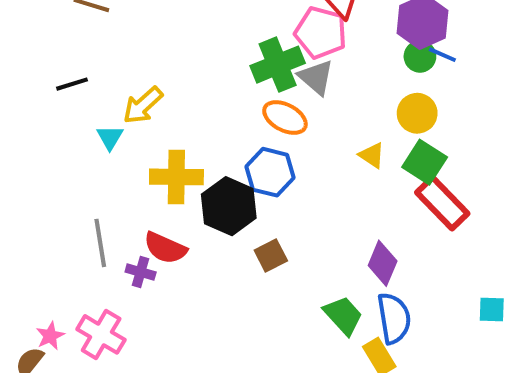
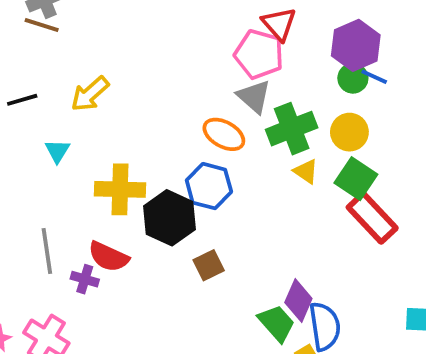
green cross: (278, 65) -> (292, 129), moved
yellow arrow: (143, 105) -> (90, 94), moved
purple diamond: (383, 263) -> (298, 301), moved

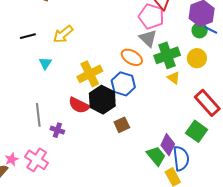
green square: (356, 179) -> (197, 131), moved
yellow cross: (120, 189) -> (90, 74), moved, turned -30
red semicircle: (109, 257) -> (79, 105), moved

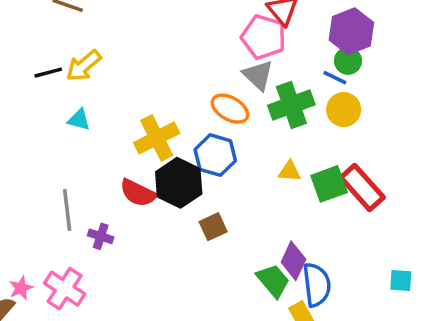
blue line: (211, 30) -> (335, 78), moved
yellow arrow: (63, 34) -> (84, 66), moved
cyan triangle: (45, 63) -> (79, 120), turned -48
yellow triangle: (174, 78) -> (290, 171), moved, turned -32
green square: (197, 131) -> (329, 184), moved, turned 35

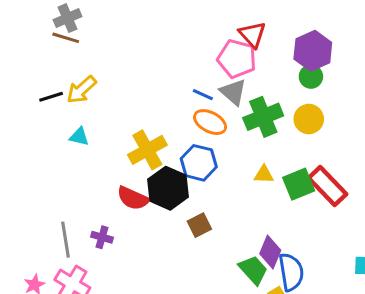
blue line: (335, 78) -> (203, 95), moved
gray line: (67, 210) -> (66, 240), moved

